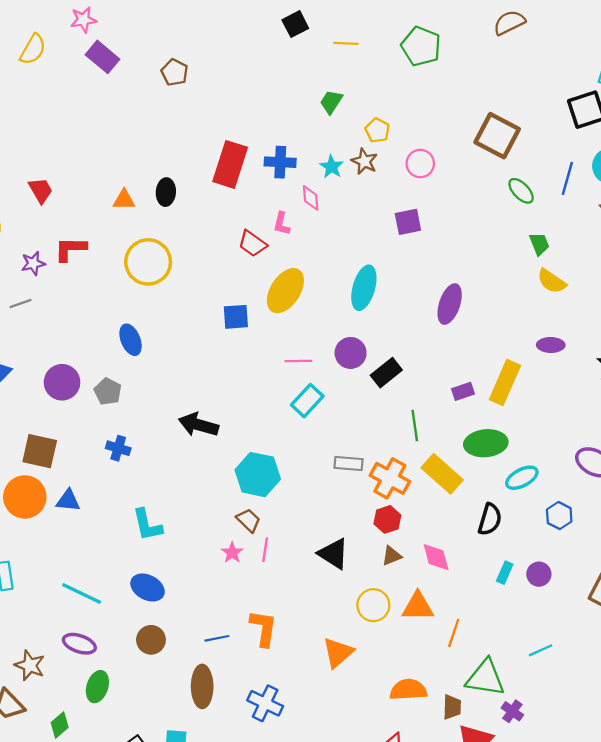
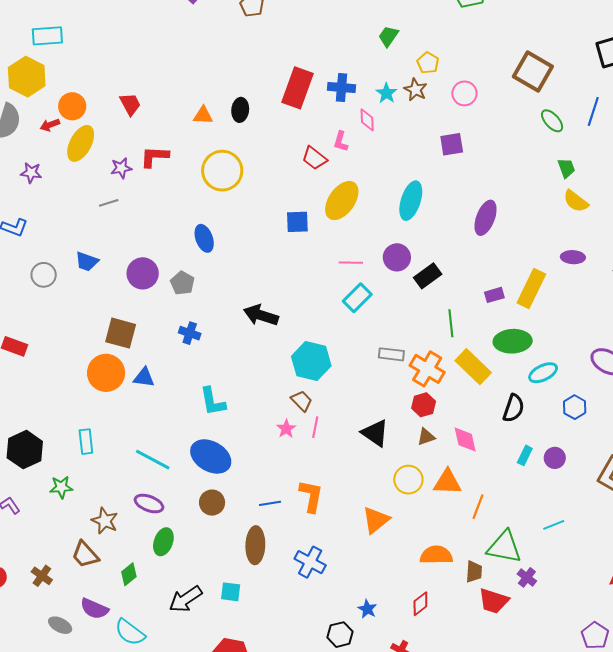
blue ellipse: (148, 588) -> (211, 456), size x1.4

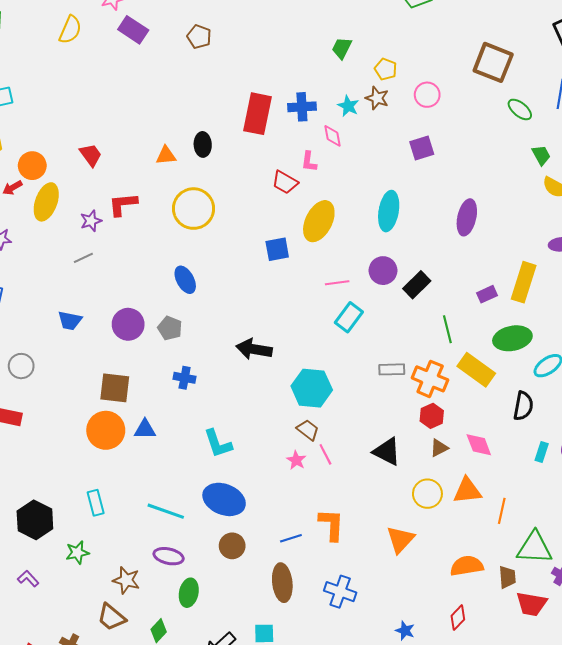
gray circle: (44, 275) -> (21, 366), moved
pink line: (315, 427) -> (325, 454), turned -30

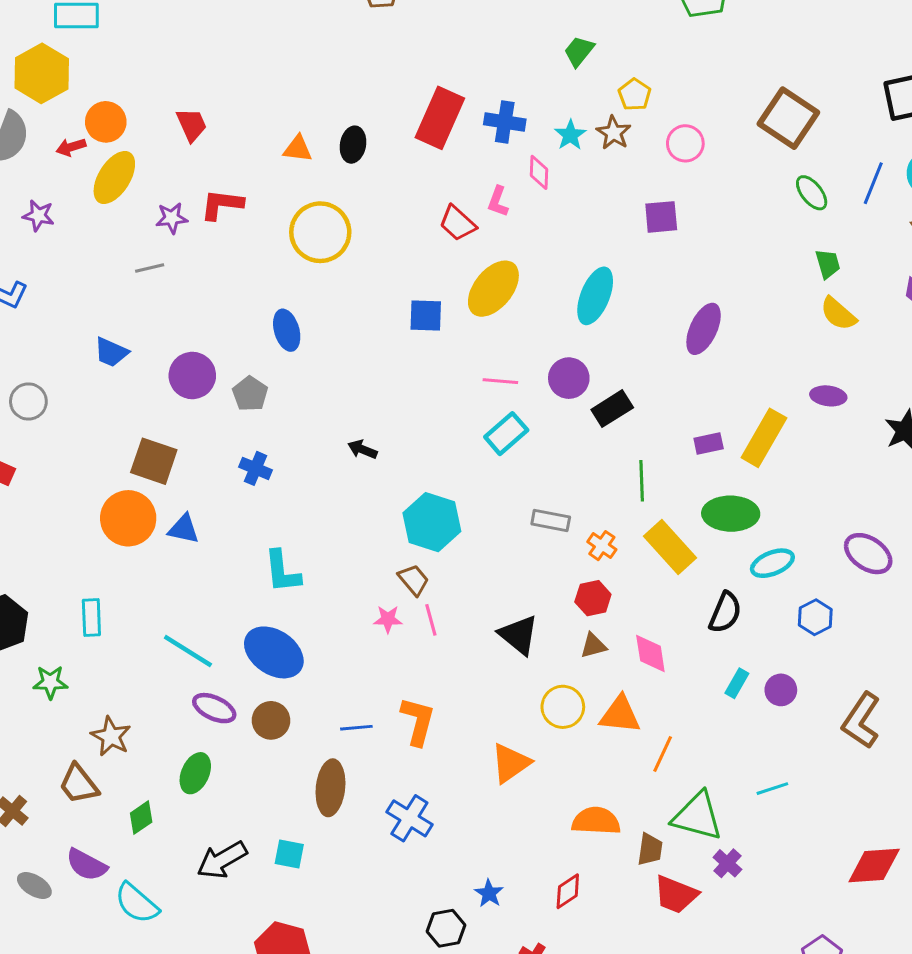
black arrow: (254, 349) -> (362, 449), size x0.6
orange cross: (430, 379) -> (602, 546), size x0.6
pink star: (296, 460) -> (388, 619), turned 30
purple ellipse: (169, 556) -> (214, 708), moved

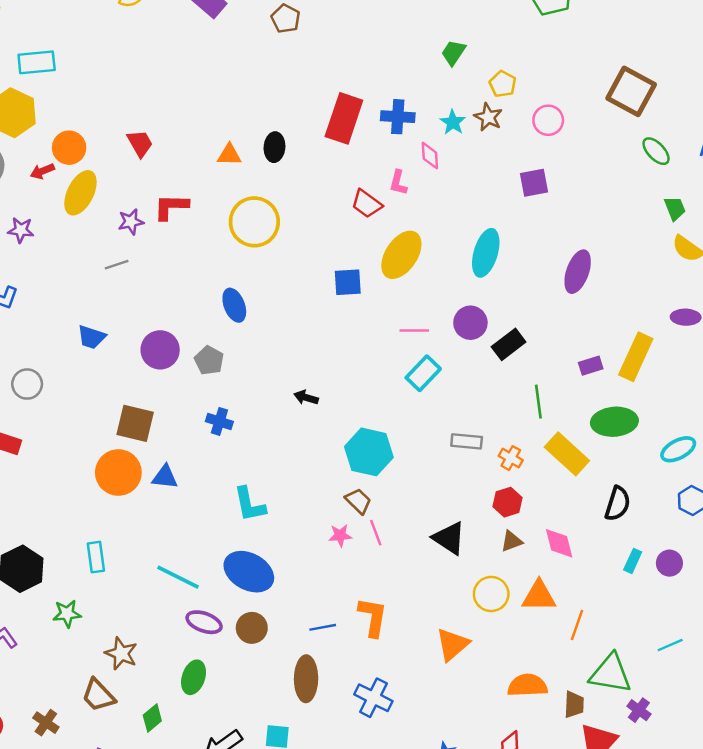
cyan ellipse: (772, 563) -> (678, 449), moved

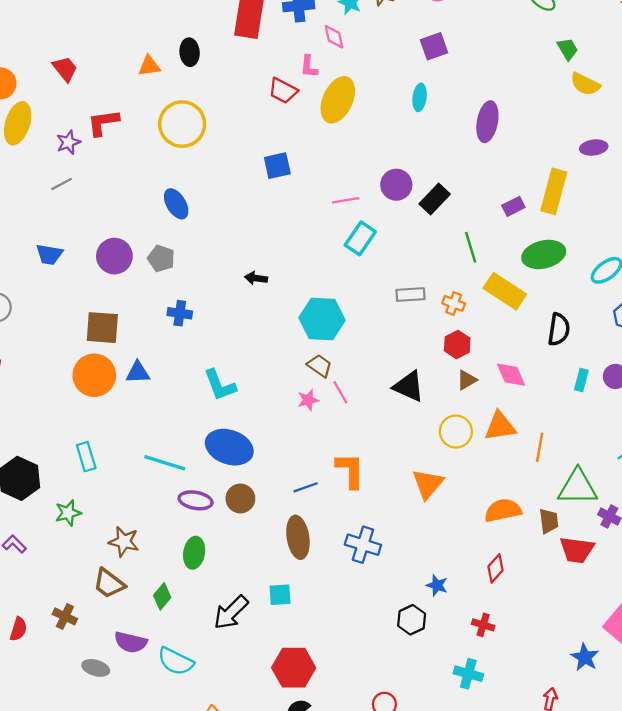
cyan ellipse: (486, 253) -> (420, 97), moved, size x0.6
yellow ellipse: (401, 255) -> (338, 100), moved

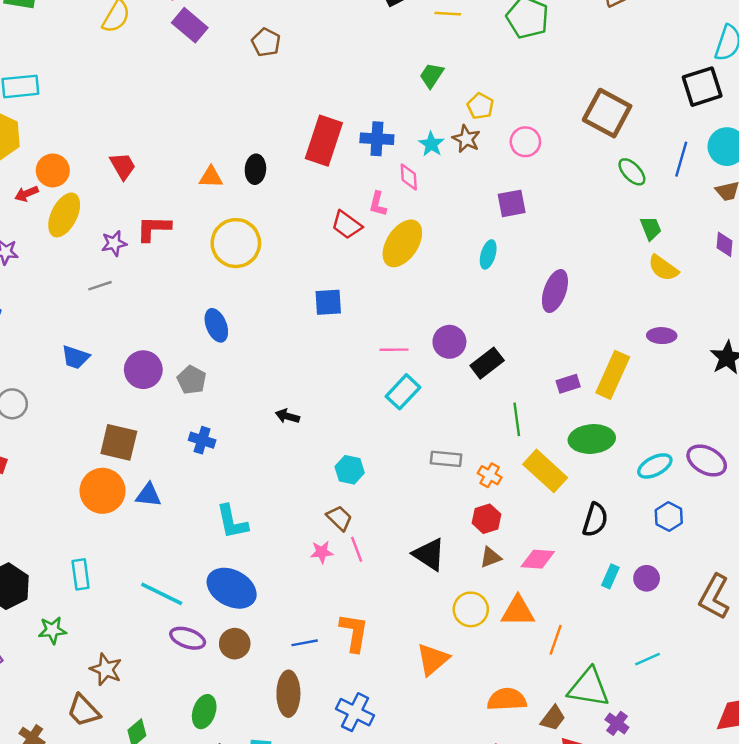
cyan hexagon: (322, 319) -> (350, 470), size x0.6
pink diamond: (511, 375) -> (538, 559), turned -72
brown trapezoid: (549, 521) -> (553, 718), turned 35
green ellipse: (194, 553) -> (204, 712), moved

